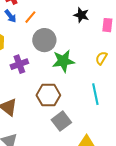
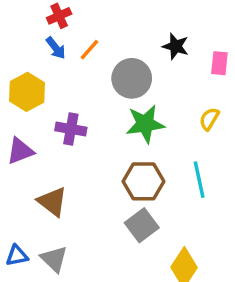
gray circle: (44, 40) -> (132, 78), moved
purple cross: (19, 64) -> (71, 129), turned 30
brown hexagon: (48, 95) -> (143, 181), moved

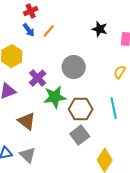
gray circle: (132, 78) -> (74, 67), moved
green star: (145, 124) -> (55, 97), moved
purple cross: (71, 129) -> (38, 78), turned 36

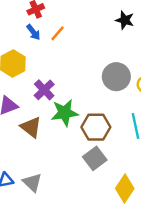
black star: (100, 29) -> (125, 20), moved
gray circle: (74, 67) -> (116, 77), moved
brown triangle: (27, 121) -> (31, 127), moved

